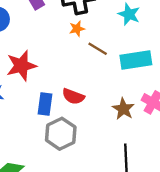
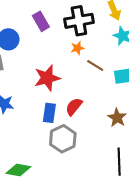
red star: (21, 66) -> (47, 78), moved
red semicircle: (73, 96) -> (74, 107), turned 108

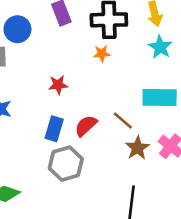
brown line: (95, 65) -> (123, 120), moved
red star: (47, 78) -> (58, 85), size x0.6

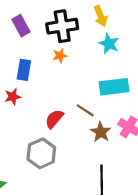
red star: (58, 85) -> (13, 97), moved
blue rectangle: (54, 129) -> (24, 70), moved

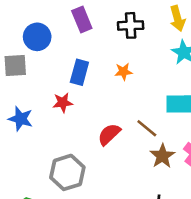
black cross: (62, 26) -> (131, 25), size x0.7
orange star: (60, 56) -> (123, 72), moved
gray hexagon: (41, 153) -> (67, 172), moved

